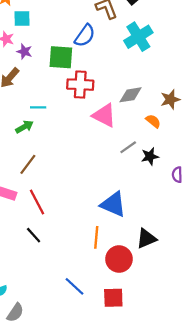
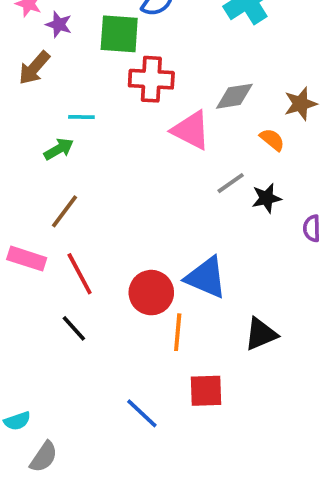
red circle: (119, 259) -> (151, 293), moved
red square: (113, 298) -> (206, 391), moved

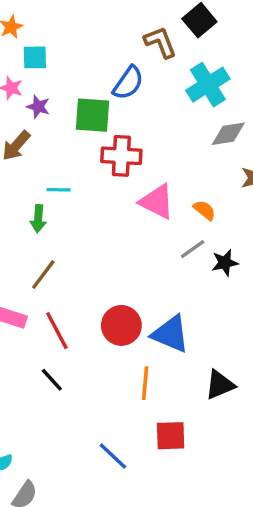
gray diamond: (234, 96) -> (228, 134), moved
orange semicircle: (272, 140) -> (204, 210), moved
green arrow: (59, 149) -> (38, 219), turned 124
red circle: (151, 293) -> (121, 325), moved

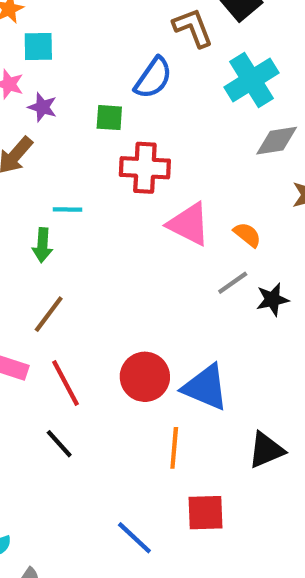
green square: (93, 115) -> (109, 118), size x0.6

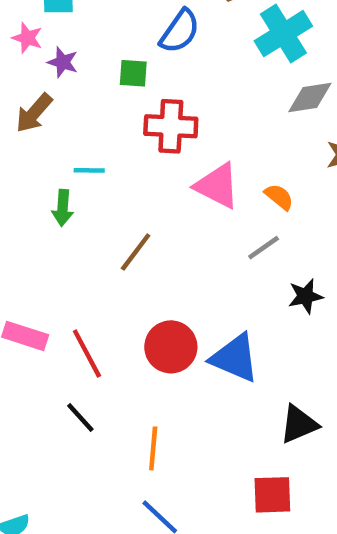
black star: (272, 299) -> (305, 296), moved
brown line: (49, 314) -> (136, 252), moved
orange line: (174, 448) -> (153, 448), moved
red square: (206, 513) -> (272, 495), moved

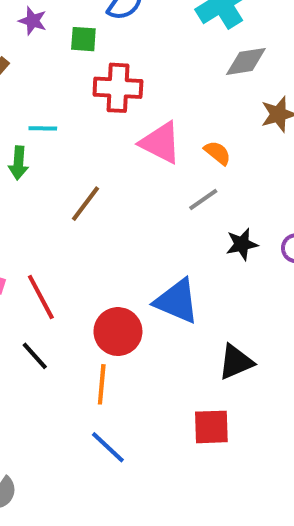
purple star: (63, 62) -> (33, 21), moved
red circle: (171, 347) -> (118, 332), moved

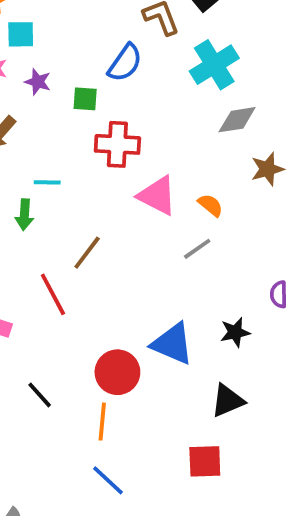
black star: (242, 244) -> (235, 332), moved
red line: (41, 297) -> (53, 294), moved

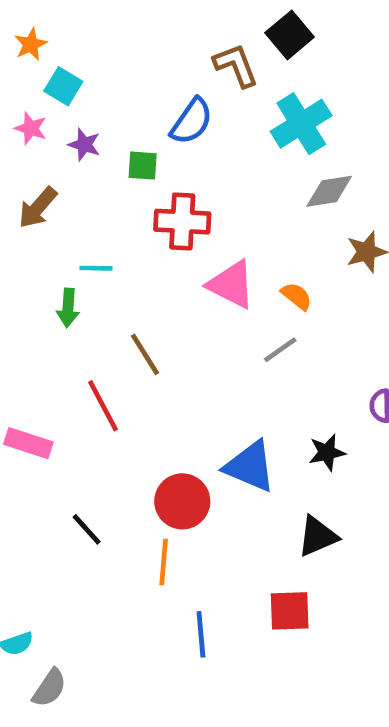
cyan square: (21, 34) -> (63, 86), turned 32
brown line: (87, 253) -> (145, 354), turned -69
blue line: (108, 480) -> (201, 634), moved, turned 42

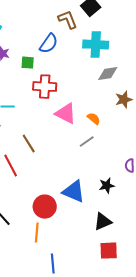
cyan cross: (301, 124) -> (96, 45), turned 35
red square: (290, 611) -> (109, 251), moved

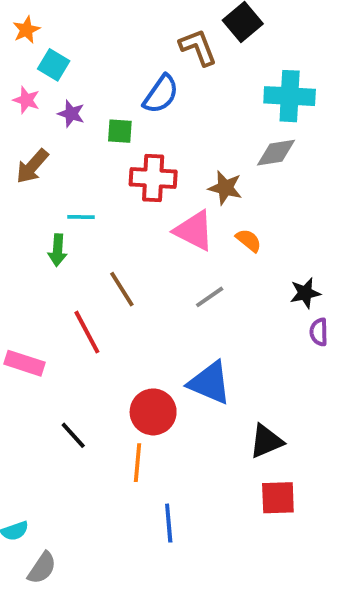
cyan cross: (96, 45) -> (290, 96), moved
brown star: (124, 100) -> (225, 188), moved, turned 30
gray line: (87, 142) -> (210, 297), moved
black star: (107, 186) -> (305, 293), moved

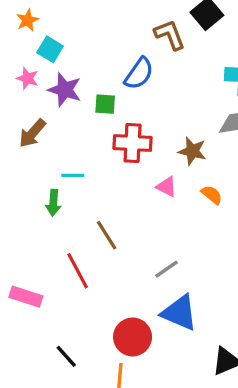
purple star: (71, 114) -> (65, 90), size x1.5
pink triangle: (194, 231) -> (166, 187), size x0.6
gray line: (210, 297) -> (166, 269), moved

